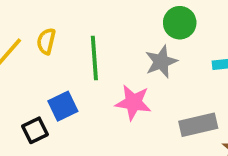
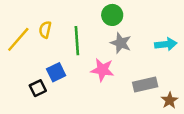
green circle: (180, 23) -> (112, 15), moved
gray star: (161, 62) -> (121, 43), turned -30

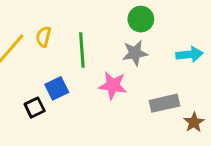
green circle: (112, 15) -> (141, 19), moved
gray star: (121, 43) -> (135, 53), turned -30

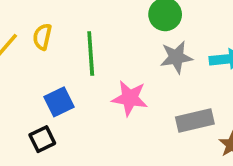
gray star: (135, 53) -> (176, 57), moved
black square: (35, 108) -> (42, 139), moved

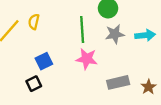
green line: (91, 53) -> (82, 30), moved
gray rectangle: (195, 120) -> (118, 82), moved

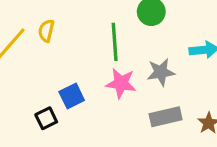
gray star: (115, 34) -> (161, 72), moved
blue square: (44, 61) -> (72, 96), moved

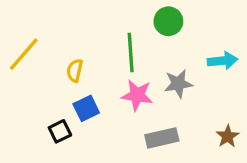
yellow semicircle: (46, 31) -> (75, 71), moved
gray rectangle: (166, 117) -> (162, 138), moved

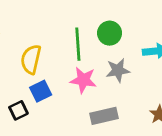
green circle: (168, 21) -> (110, 33), moved
yellow semicircle: (75, 71) -> (31, 59), size x1.5

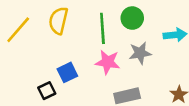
yellow semicircle: (31, 59) -> (58, 21), moved

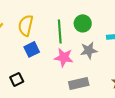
blue square: (67, 72) -> (32, 49), moved

